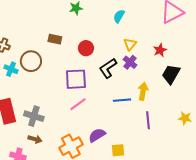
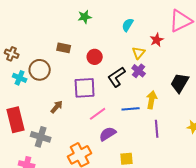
red star: (160, 50) -> (157, 40), moved
pink line: (78, 104) -> (98, 114), moved
gray cross: (34, 116) -> (41, 137), moved
purple semicircle: (97, 135) -> (108, 134), moved
brown arrow: (35, 139) -> (57, 107), moved, turned -64

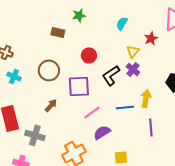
brown rectangle: (64, 48) -> (58, 32), moved
brown circle: (40, 70) -> (49, 70), moved

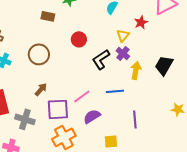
purple square: (79, 86) -> (58, 109), moved
yellow arrow: (146, 98) -> (136, 70), moved
purple line: (151, 127) -> (135, 119), moved

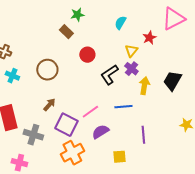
brown rectangle: (48, 16) -> (66, 32), moved, turned 32
purple square: (58, 109) -> (66, 125), turned 30

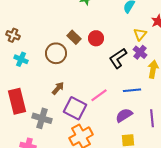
brown rectangle: (66, 32) -> (74, 37), moved
purple semicircle: (100, 132) -> (124, 115), moved

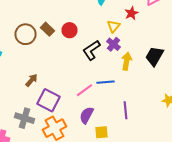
brown circle: (56, 53) -> (26, 34), moved
pink line: (99, 95) -> (84, 90), moved
purple semicircle: (124, 115) -> (86, 115), moved, turned -30
gray cross: (42, 118) -> (24, 118), moved

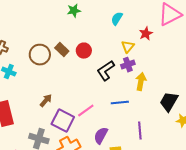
purple cross: (114, 44) -> (128, 65), turned 32
black trapezoid: (154, 56) -> (169, 102), moved
pink line: (84, 90) -> (86, 111), moved

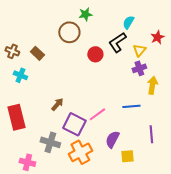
brown rectangle: (62, 50) -> (37, 53), moved
brown circle: (40, 55) -> (69, 32), moved
black L-shape: (106, 71) -> (117, 42), moved

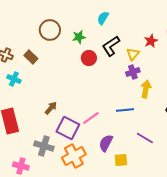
green star: (85, 14) -> (79, 37), moved
cyan semicircle: (128, 22) -> (103, 18), moved
brown circle: (69, 32) -> (50, 30), moved
purple line: (151, 134) -> (145, 138), turned -54

